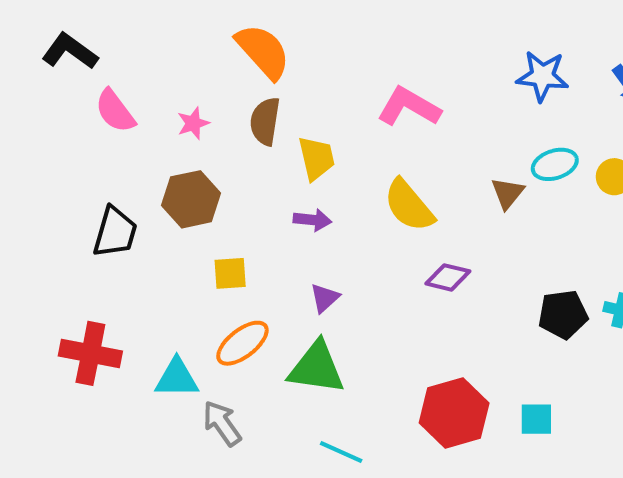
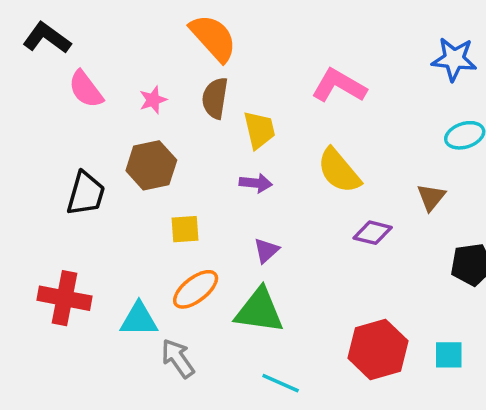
brown triangle: (508, 193) -> (431, 197), moved

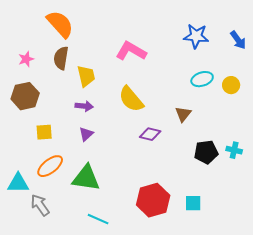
purple triangle: (266, 250) -> (86, 134), moved

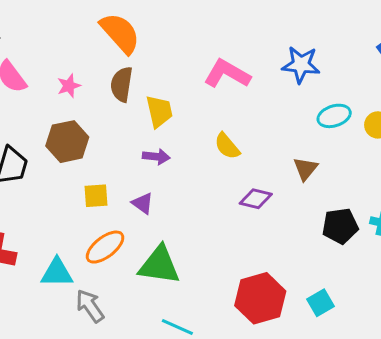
blue star: (196, 36) -> (301, 65), moved
yellow semicircle: (131, 99) -> (227, 146), size x0.7
purple triangle: (86, 134) -> (143, 203), moved, turned -42
cyan square: (193, 203) -> (321, 303), turned -30

